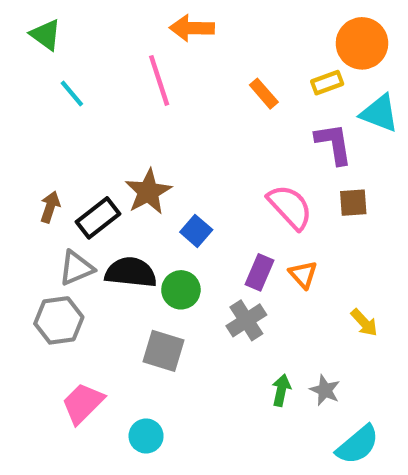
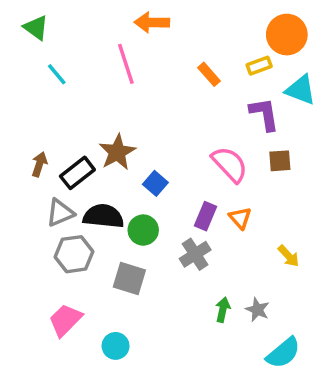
gray hexagon: (59, 320) -> (74, 254), moved

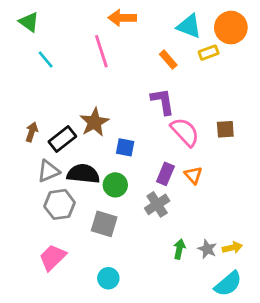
cyan triangle: (301, 90) -> (189, 26), moved
purple L-shape: (264, 114) -> (163, 101), moved
blue square: (155, 183) -> (125, 147), turned -30
yellow arrow: (289, 256) -> (232, 248), moved, turned -60
cyan circle: (116, 346) -> (108, 278), moved

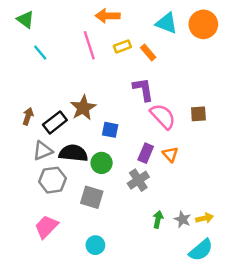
yellow rectangle: (209, 53) -> (122, 46), moved

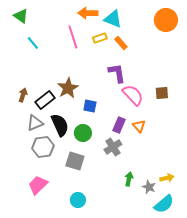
cyan triangle: (167, 23) -> (113, 19), moved
black semicircle: (73, 153) -> (60, 125), turned 60
gray star: (182, 219) -> (149, 187), moved

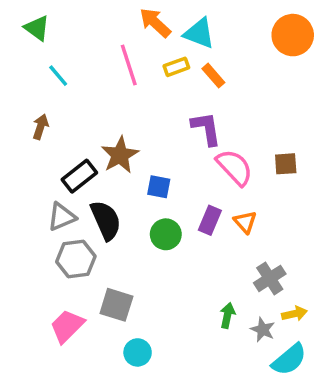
orange arrow: (88, 13) -> (155, 23), turned 42
brown arrow: (23, 95) -> (41, 127), moved
green circle: (83, 133) -> (166, 234), moved
gray cross: (113, 147) -> (270, 278), moved
gray square: (75, 161) -> (116, 305), moved

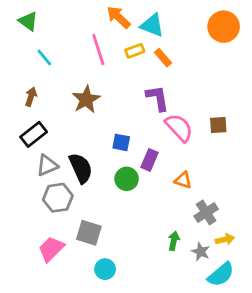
brown star: (120, 155) -> (86, 99), moved
black rectangle: (79, 176) -> (34, 134), moved
purple rectangle: (210, 220) -> (149, 160), moved
orange triangle: (245, 222) -> (183, 180), moved, turned -30

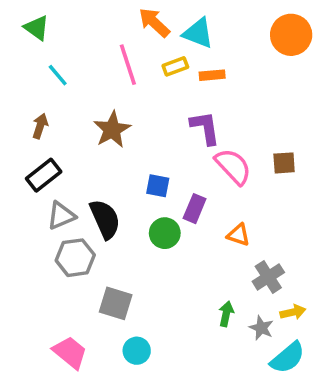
orange rectangle: (163, 58) -> (212, 75), turned -54
pink trapezoid: (51, 249) -> (70, 352), moved, turned 84

